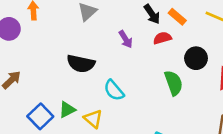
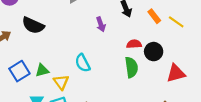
orange rectangle: (177, 17) -> (154, 16), moved
red semicircle: (162, 38) -> (134, 44), moved
black semicircle: (81, 64) -> (33, 25), moved

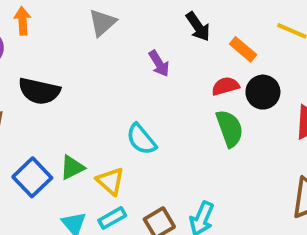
orange rectangle: (154, 16) -> (243, 49), moved

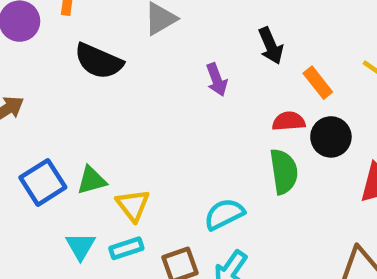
black semicircle: (39, 91) -> (99, 61), moved
cyan semicircle: (141, 139) -> (224, 214), moved, turned 92

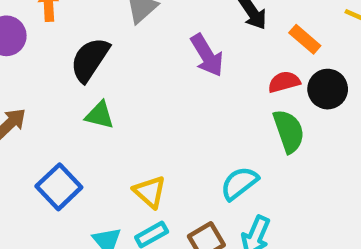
black semicircle: (99, 61) -> (90, 60), turned 111
purple arrow: (217, 80) -> (207, 55), size x1.4
green triangle: (92, 180) -> (100, 115), moved, turned 40

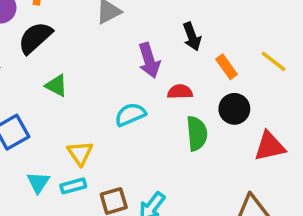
black semicircle: (90, 60) -> (35, 38), moved
red semicircle: (284, 82) -> (180, 92), moved
cyan semicircle: (239, 183) -> (130, 114), moved

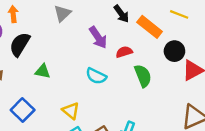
orange rectangle: (226, 67) -> (150, 27), size x1.5
black circle: (234, 109) -> (174, 51), moved
cyan semicircle: (130, 114) -> (96, 76), turned -114

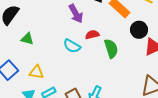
red semicircle: (124, 52) -> (92, 35), moved
yellow triangle: (71, 111) -> (36, 72), moved, turned -35

